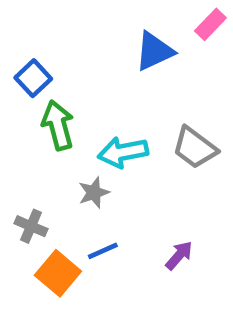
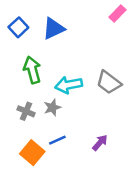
blue triangle: (154, 51) -> (54, 29), moved
blue square: (33, 78) -> (18, 27), moved
gray cross: (31, 226) -> (26, 111), moved

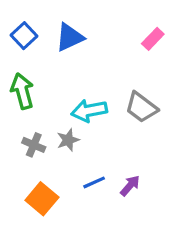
pink rectangle: (118, 13) -> (153, 39), moved
green arrow: (32, 70) -> (22, 91), moved
blue line: (57, 140) -> (94, 182), moved

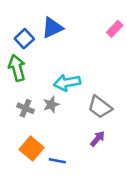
blue square: (24, 36) -> (24, 39), moved
gray trapezoid: (141, 107) -> (100, 107), moved
blue line: (94, 182) -> (57, 161), moved, turned 35

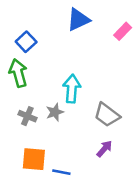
blue triangle: (52, 28) -> (78, 20), moved
cyan arrow: (67, 83) -> (72, 89), turned 105
orange square: (32, 149) -> (34, 159), turned -35

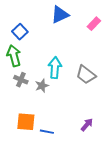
gray trapezoid: (107, 115) -> (86, 75), moved
gray cross: (27, 116) -> (21, 80), moved
purple arrow: (104, 149) -> (87, 125), moved

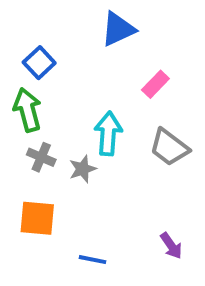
pink rectangle: (94, 24) -> (155, 84), moved
orange square: (26, 122) -> (37, 218), moved
purple arrow: (87, 125) -> (171, 246), turned 104

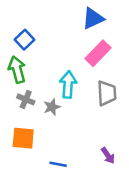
blue triangle: (118, 29) -> (93, 18), moved
pink rectangle: (155, 84) -> (98, 53), size x1.5
gray trapezoid: (169, 147) -> (107, 93), turned -130

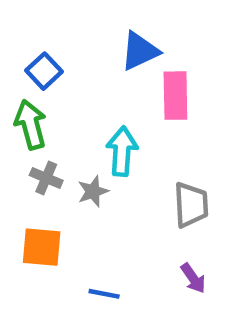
blue triangle: (93, 18) -> (140, 51), moved
pink rectangle: (98, 53) -> (175, 96), turned -45
gray trapezoid: (107, 93) -> (191, 205), moved

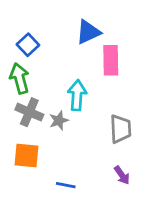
gray cross: (46, 178) -> (29, 112), size x1.4

